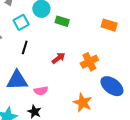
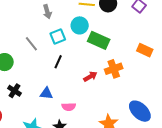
green rectangle: (62, 21) -> (99, 40), size x1.5
orange cross: (89, 62) -> (114, 69), moved
blue triangle: (17, 80) -> (46, 93), size x0.6

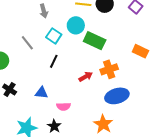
cyan square: (58, 36) -> (54, 36), turned -35
blue ellipse: (140, 111) -> (117, 96), moved, turned -60

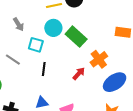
green rectangle: (95, 41) -> (76, 37), turned 35

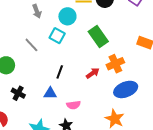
gray arrow: (18, 24) -> (37, 11), moved
cyan circle: (53, 28) -> (67, 16), moved
black line: (44, 69) -> (60, 72), moved

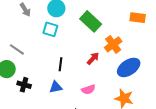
gray line: (31, 45) -> (17, 49), moved
black cross: (18, 93) -> (24, 85), moved
pink semicircle: (73, 105) -> (88, 89), moved

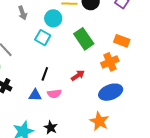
orange rectangle: (138, 18) -> (122, 41), moved
orange cross: (113, 44) -> (110, 62), moved
pink semicircle: (88, 89) -> (54, 94), moved

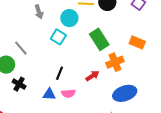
orange cross: (110, 62) -> (115, 62), moved

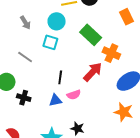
orange rectangle: (137, 42) -> (127, 17), moved, turned 56
gray line: (21, 48) -> (25, 57), moved
orange cross: (115, 62) -> (111, 53), turned -30
red arrow: (92, 76) -> (93, 72), size x1.5

